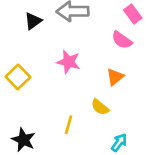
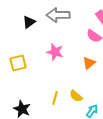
yellow square: (18, 77) -> (18, 63), turned 30
yellow semicircle: (100, 107) -> (76, 96), moved

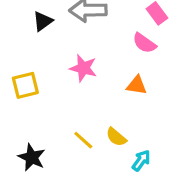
orange triangle: (89, 63) -> (137, 85), turned 48
yellow line: (55, 98) -> (83, 140), turned -64

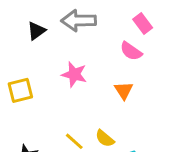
orange triangle: (137, 85) -> (124, 90), turned 48

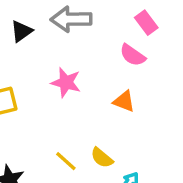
orange triangle: (124, 90) -> (124, 101), turned -36

